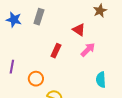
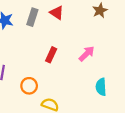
red triangle: (79, 30) -> (57, 13), moved

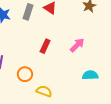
cyan semicircle: (101, 87) -> (90, 75), turned 91

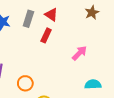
red rectangle: (45, 46) -> (46, 35), moved

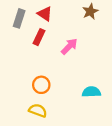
pink arrow: (79, 53) -> (69, 46), moved
orange circle: (25, 83) -> (41, 85), moved

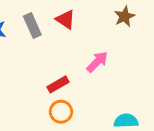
gray rectangle: (19, 18) -> (32, 26), turned -42
red rectangle: (39, 37) -> (58, 84), moved, turned 35

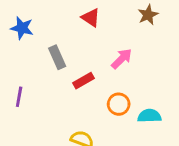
gray rectangle: (32, 26) -> (57, 57), moved
orange circle: (61, 112) -> (119, 104), moved

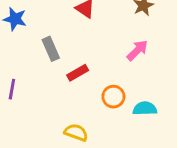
pink arrow: (122, 59) -> (137, 50), moved

